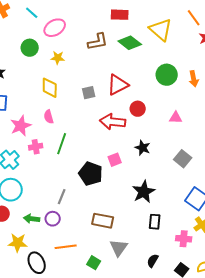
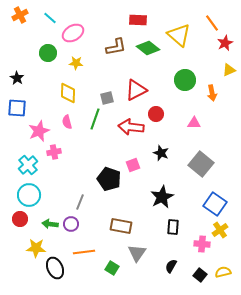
orange arrow: (194, 79) -> (212, 93), moved
green line: (62, 144) -> (95, 119), moved
gray square: (183, 159) -> (201, 164), size x1.4

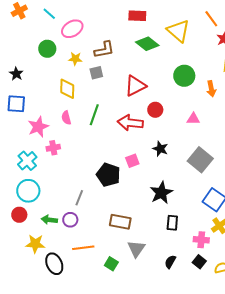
brown L-shape: (116, 47) -> (104, 50), moved
gray square: (107, 98) -> (96, 73), moved
black square: (200, 275) -> (199, 262), moved

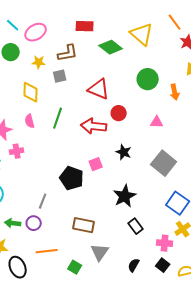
cyan line: (49, 14) -> (13, 25), moved
red rectangle: (137, 16) -> (85, 26), moved
red triangle: (135, 86) -> (99, 89), turned 50
black rectangle: (172, 223) -> (136, 226), turned -42

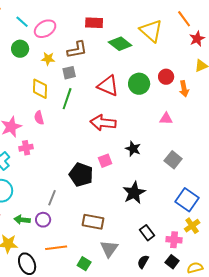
green circle: (148, 79) -> (139, 84), moved
red circle: (119, 113) -> (166, 77), moved
green line: (58, 118) -> (67, 99), moved
gray square: (164, 163) -> (173, 160), size x0.7
black rectangle: (136, 226) -> (147, 233), moved

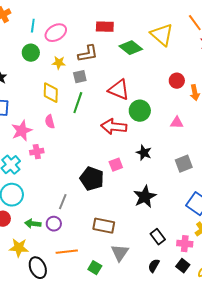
cyan line: (22, 22) -> (33, 26), turned 56
green circle: (139, 84) -> (140, 111), moved
gray square: (173, 160) -> (184, 164), turned 30

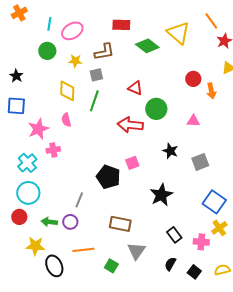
red triangle: (119, 90) -> (135, 88), size x0.7
black star: (144, 153) -> (170, 151), moved
black square: (183, 266) -> (194, 272), moved

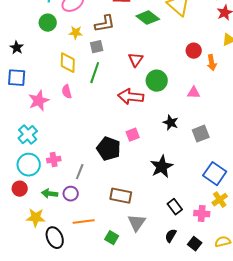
red triangle: (135, 88) -> (136, 60), turned 42
pink cross: (53, 150) -> (54, 160), moved

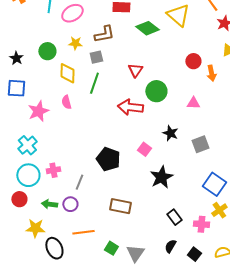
green circle: (48, 23) -> (47, 51), moved
pink square: (133, 135) -> (144, 149), moved, turned -32
gray triangle: (137, 223) -> (135, 253), moved

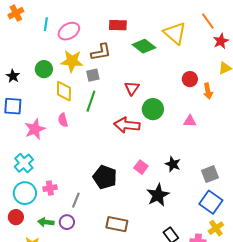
yellow star: (75, 43) -> (72, 61), size x1.6
black star: (170, 133) -> (173, 164), moved
gray square: (200, 144) -> (210, 174), moved

